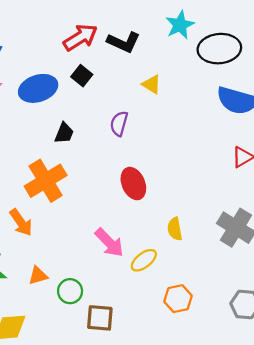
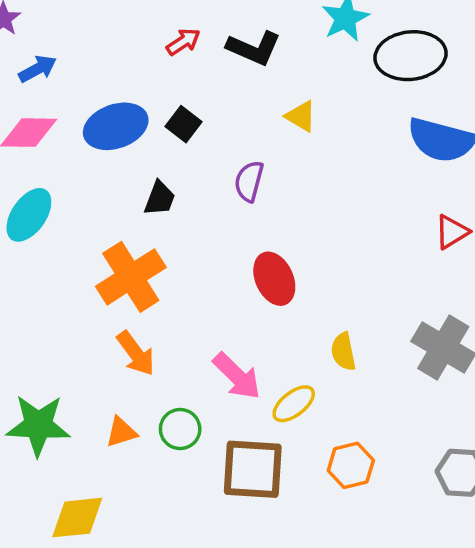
red arrow: (80, 37) -> (183, 42), size x0.6
black square: (82, 76) -> (184, 124), moved
orange arrow: (21, 222) -> (136, 353), moved
green circle: (70, 291) -> (180, 429), moved
brown square: (100, 318) -> (253, 469), moved, size x1.4

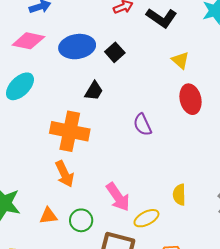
purple semicircle: (249, 181) -> (142, 125), moved, turned -50
orange cross: (131, 277) -> (70, 131), turned 33
red ellipse: (274, 279) -> (190, 99), moved

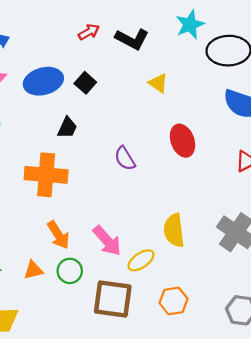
red ellipse: (190, 99) -> (183, 141), moved
orange arrow: (65, 174) -> (58, 235), moved
yellow semicircle: (179, 195) -> (174, 230), size x1.4

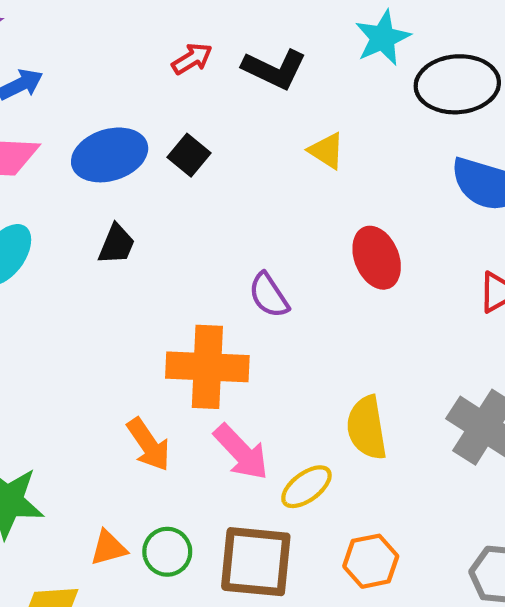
black trapezoid: (67, 128) -> (116, 244), moved
orange cross: (46, 175) -> (207, 367), moved
orange triangle: (33, 270) -> (108, 548), moved
green circle: (70, 271) -> (167, 552), moved

